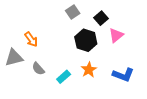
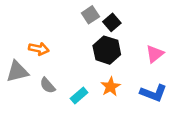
black square: (101, 18) -> (112, 22), moved
pink triangle: (116, 35) -> (155, 54), moved
orange arrow: (31, 39) -> (39, 49), turned -42

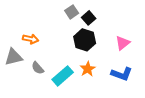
cyan rectangle: (79, 95) -> (63, 76), size x1.5

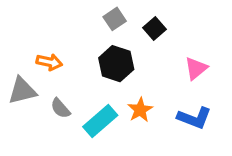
black square: (89, 18) -> (154, 29), moved
black hexagon: (85, 40) -> (116, 64), moved

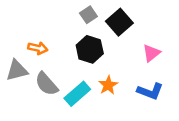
black square: (154, 29) -> (119, 22), size x1.5
gray semicircle: (60, 108) -> (46, 84), size x1.5

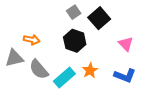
pink triangle: (151, 53) -> (126, 44), turned -35

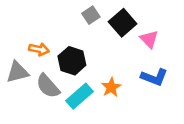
black hexagon: (75, 41) -> (72, 61), moved
pink triangle: (126, 44) -> (149, 39), moved
blue L-shape: (125, 76) -> (154, 77), moved

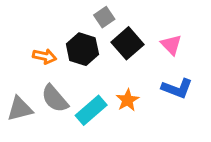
black square: (123, 23) -> (128, 43), moved
black hexagon: (72, 61) -> (82, 49), moved
gray triangle: (17, 72) -> (20, 109), moved

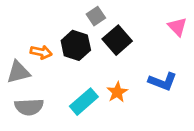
pink triangle: (171, 45) -> (177, 27), moved
gray semicircle: (55, 99) -> (29, 107), moved, turned -52
gray triangle: (20, 109) -> (18, 72), moved

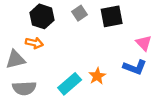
pink triangle: (177, 27) -> (144, 43), moved
black square: (117, 40) -> (112, 16), moved, turned 30
black hexagon: (76, 45) -> (42, 16), moved

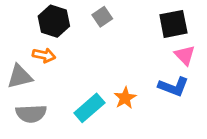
black square: (112, 16) -> (173, 24), moved

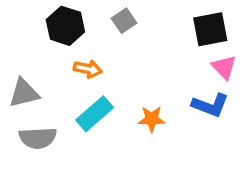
orange arrow: (44, 55) -> (88, 69), moved
orange star: (125, 98) -> (152, 119), turned 30
cyan rectangle: (89, 108) -> (95, 114), moved

